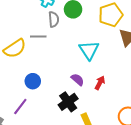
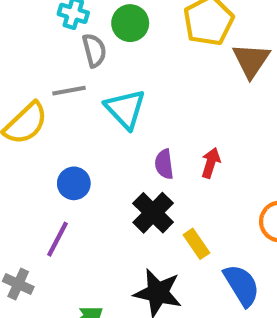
cyan triangle: (89, 50) -> (125, 109), moved
purple semicircle: (78, 80) -> (164, 164), turned -128

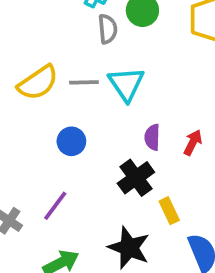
gray line: (69, 91) -> (84, 82), moved
purple line: (58, 239) -> (55, 206), moved

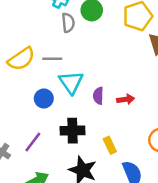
cyan triangle: (126, 84) -> (71, 82), moved
red arrow: (193, 143) -> (126, 99), turned 56
black cross: (136, 178) -> (72, 131), moved, turned 35

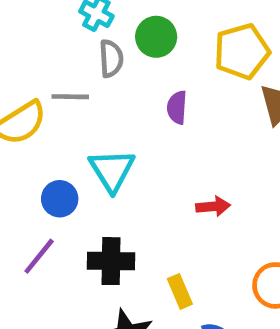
gray line: (52, 59) -> (70, 97), moved
purple semicircle: (98, 96) -> (177, 107), moved
purple line: (33, 142) -> (39, 256), moved

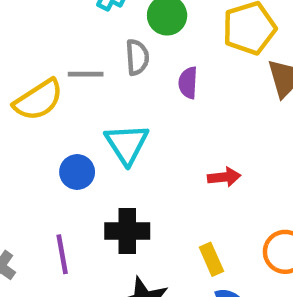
gray semicircle: (111, 59) -> (137, 57), moved
purple line: (39, 256) -> (62, 254), moved, turned -48
yellow rectangle: (180, 291) -> (211, 259), moved

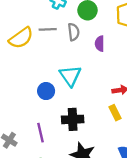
gray line: (86, 74) -> (48, 29), moved
yellow semicircle: (38, 100) -> (21, 38), moved
yellow rectangle: (211, 259) -> (115, 113), moved

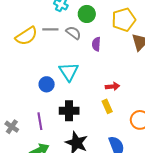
gray semicircle: (74, 32) -> (73, 33), turned -49

